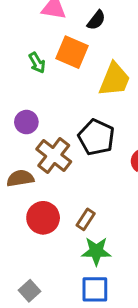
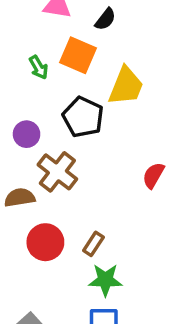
black pentagon: (96, 137) -> (83, 117), moved

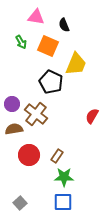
black semicircle: (105, 19) -> (64, 25), turned 120
green arrow: (39, 67) -> (21, 42), moved
purple circle: (27, 134) -> (12, 104), moved

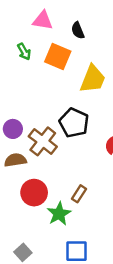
black pentagon: (51, 82) -> (74, 123), moved
brown rectangle: (57, 156) -> (79, 194), moved
green star: (64, 177) -> (59, 214), moved, turned -30

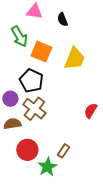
green arrow: (24, 52) -> (19, 36), size x1.5
orange square: (58, 57) -> (41, 52), moved
black pentagon: (74, 123) -> (31, 81), moved

